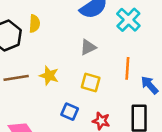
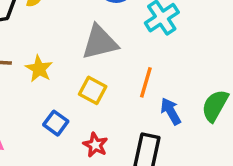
gray triangle: (88, 47) -> (100, 42), size x1.6

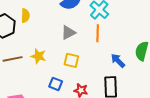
gray triangle: (100, 42) -> (68, 33), size x0.7
orange line: (146, 82) -> (98, 33), moved

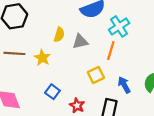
yellow semicircle: (25, 16) -> (59, 35), moved
yellow square: (71, 60) -> (96, 75), moved, turned 35

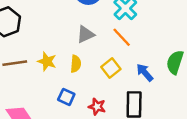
yellow semicircle: (59, 35) -> (76, 64), moved
orange line: (111, 51) -> (122, 37), turned -48

